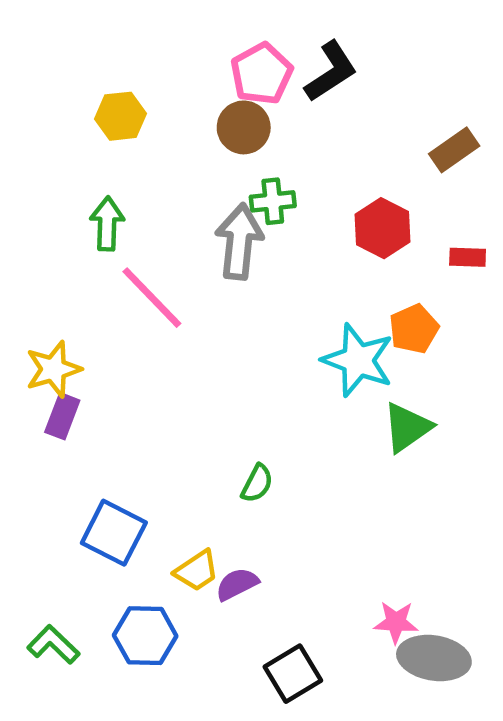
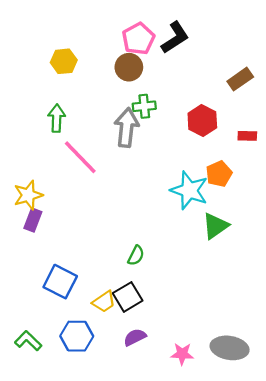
purple semicircle: (237, 584) -> (135, 337), moved
pink star: (396, 622) -> (182, 354), moved
black square: (293, 674) -> (128, 297), moved

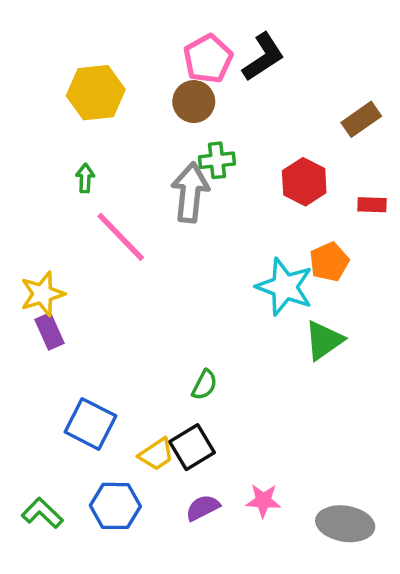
yellow hexagon: (64, 61) -> (96, 93), size x1.4
green arrow: (57, 118) -> (85, 178), size x0.7
purple rectangle: (33, 220) -> (49, 331), turned -45
pink star: (182, 354) -> (263, 501), moved

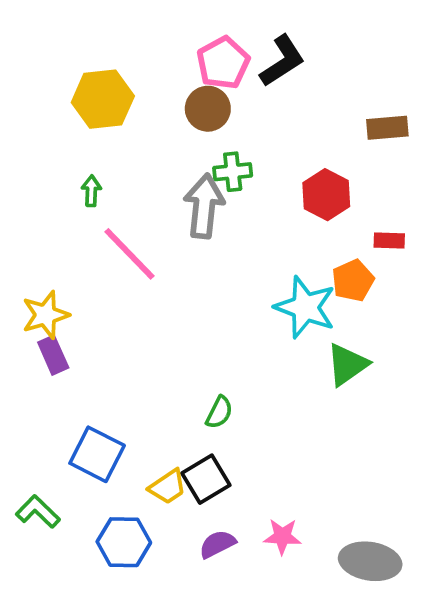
brown rectangle: (361, 119) -> (387, 128), turned 30
red rectangle: (372, 205) -> (389, 240), moved
green L-shape: (42, 513) -> (38, 512), moved

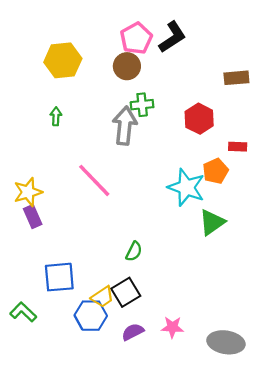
pink line: (130, 254) -> (94, 180), moved
blue square: (97, 454) -> (59, 277), turned -32
blue hexagon: (124, 542) -> (91, 316), moved

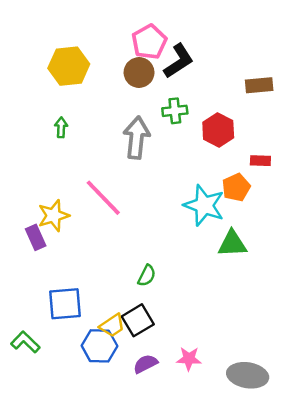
black L-shape: (172, 37) -> (179, 61), moved
green cross: (142, 105) -> (175, 111), moved
yellow star: (28, 192) -> (53, 216), moved
green triangle: (212, 222) -> (232, 244), turned 32

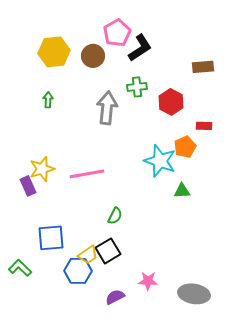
brown circle: (139, 72) -> (93, 56), moved
pink line: (103, 198) -> (87, 174), moved, turned -56
green triangle: (232, 244) -> (182, 191), size x0.7
purple semicircle: (145, 364) -> (115, 297), moved

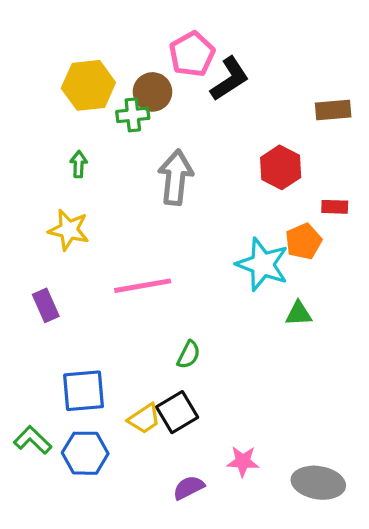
green cross: (137, 87) -> (133, 115), moved
yellow star: (42, 169) -> (69, 230), moved, turned 30
blue hexagon: (78, 271) -> (85, 453), moved

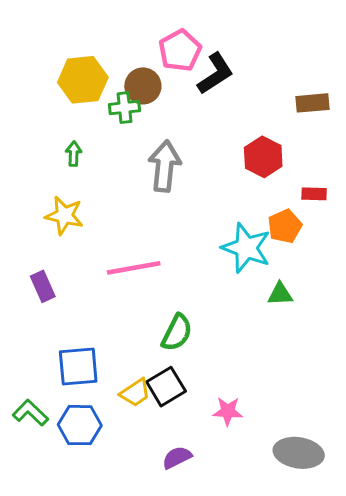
green semicircle: (189, 355) -> (177, 333), size x1.4
pink star: (243, 461) -> (228, 411), moved

